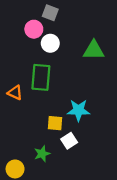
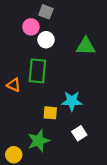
white square: (69, 141) -> (79, 133), moved
green star: (42, 154) -> (38, 141), size x1.5

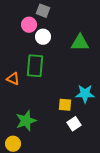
cyan star: (72, 101) -> (85, 94), moved
yellow square: (50, 113) -> (65, 105), moved
green star: (38, 141) -> (26, 121), moved

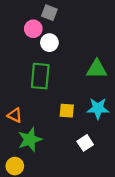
green triangle: (80, 43) -> (97, 69), moved
orange triangle: (13, 79) -> (15, 115), moved
yellow square: (65, 105) -> (67, 111), moved

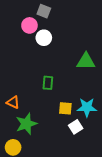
green rectangle: (40, 76) -> (48, 83), moved, size x0.6
cyan star: (98, 108) -> (87, 107), moved
yellow square: (67, 111) -> (65, 108), moved

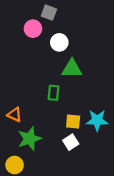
white circle: (44, 38) -> (59, 42), moved
green triangle: (86, 61) -> (72, 69), moved
white square: (76, 127) -> (71, 142), moved

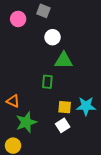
pink circle: (33, 29) -> (18, 19), moved

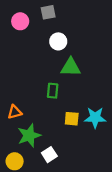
gray square: (43, 11) -> (48, 12), turned -32
orange triangle: (13, 101) -> (15, 112), turned -40
white square: (63, 125) -> (49, 155), moved

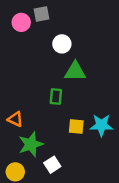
gray square: (48, 12) -> (42, 14), moved
orange triangle: (15, 112) -> (15, 119), turned 40

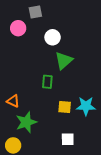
pink circle: (21, 22) -> (18, 28), moved
green triangle: (75, 71) -> (64, 61), turned -42
white square: (52, 165) -> (68, 139), moved, turned 32

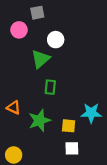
green triangle: (64, 61) -> (41, 59), moved
yellow square: (65, 107) -> (69, 126), moved
green star: (26, 122) -> (39, 120), moved

